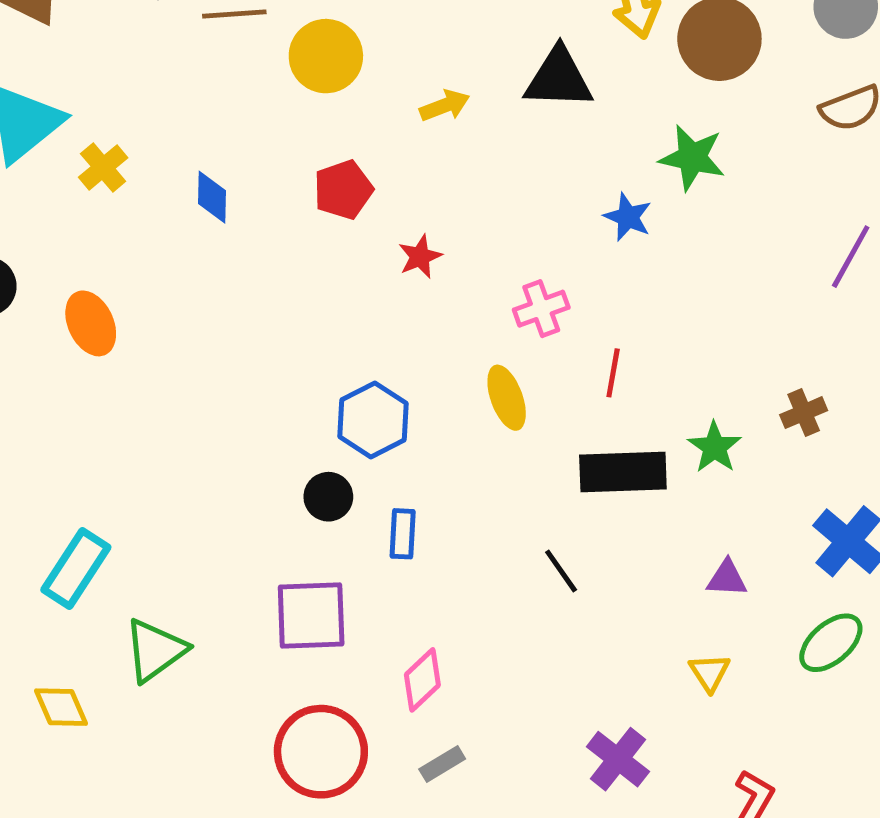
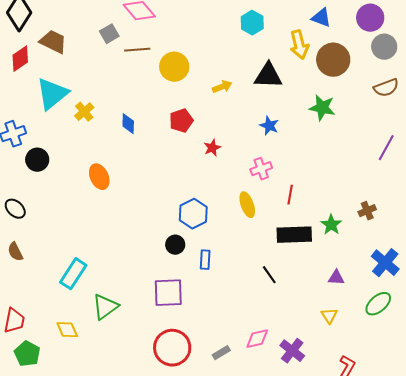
blue star: (628, 217) -> (269, 126), moved
orange ellipse: (91, 323) -> (99, 177), moved
pink diamond: (422, 680) -> (257, 339), moved, turned 30

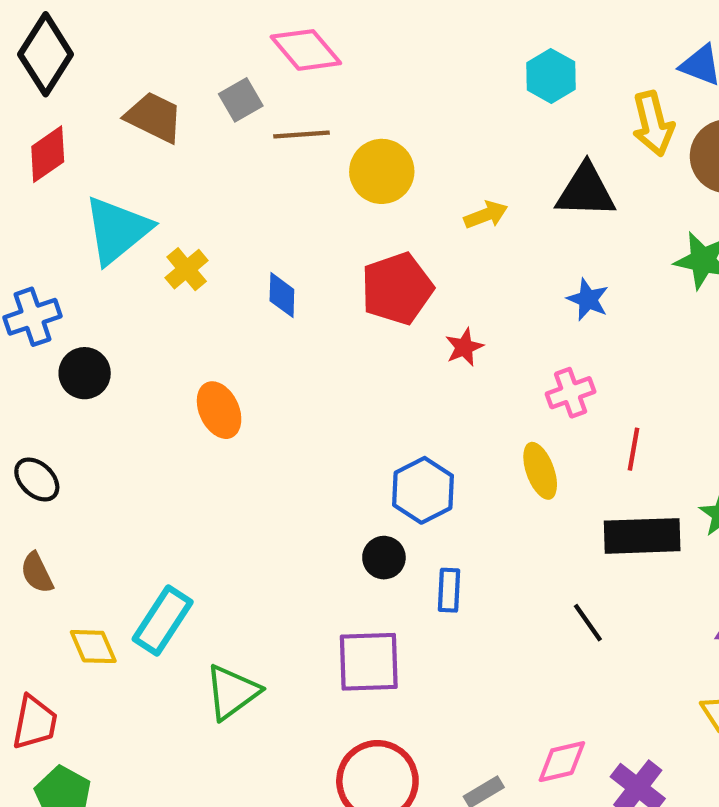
brown trapezoid: (53, 42) -> (154, 117), moved
red pentagon: (181, 121) -> (397, 289), size x1.4
yellow diamond: (67, 330) -> (93, 647), moved

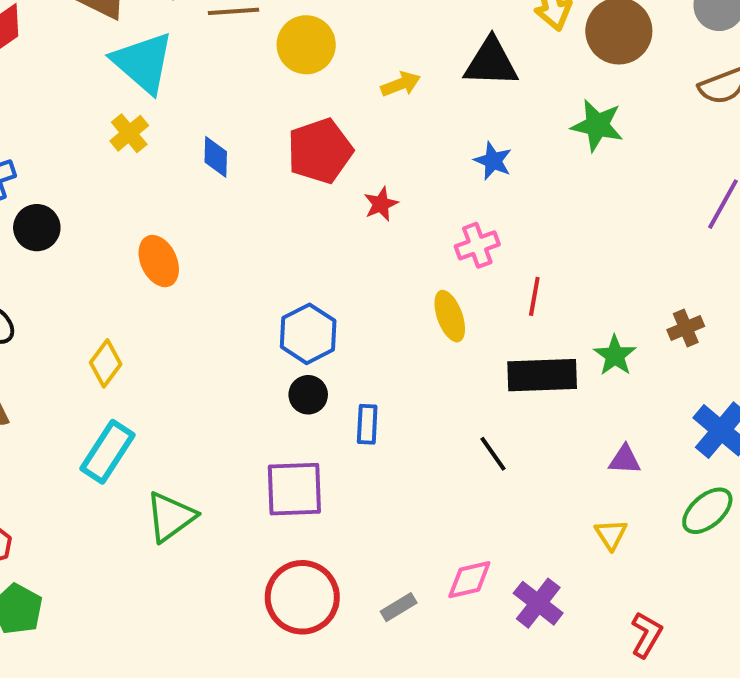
cyan triangle: (117, 230) -> (143, 62), moved, turned -40
blue hexagon: (423, 490) -> (308, 334), moved
yellow diamond: (93, 647) -> (106, 363), moved, turned 60

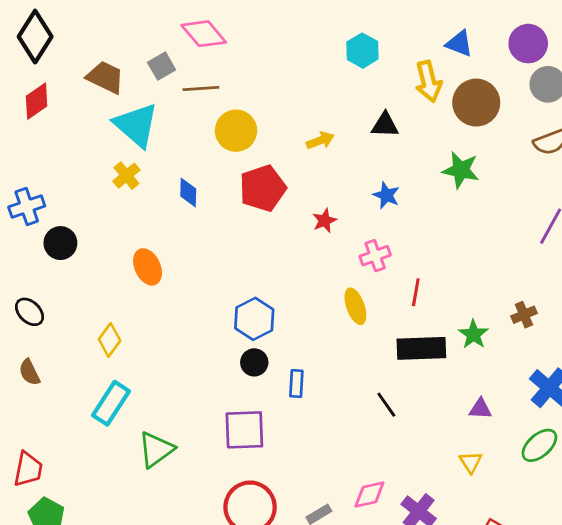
yellow circle: (306, 45) -> (236, 131), moved
black triangle: (491, 62) -> (385, 125), size x0.7
red star: (381, 204) -> (325, 221), moved

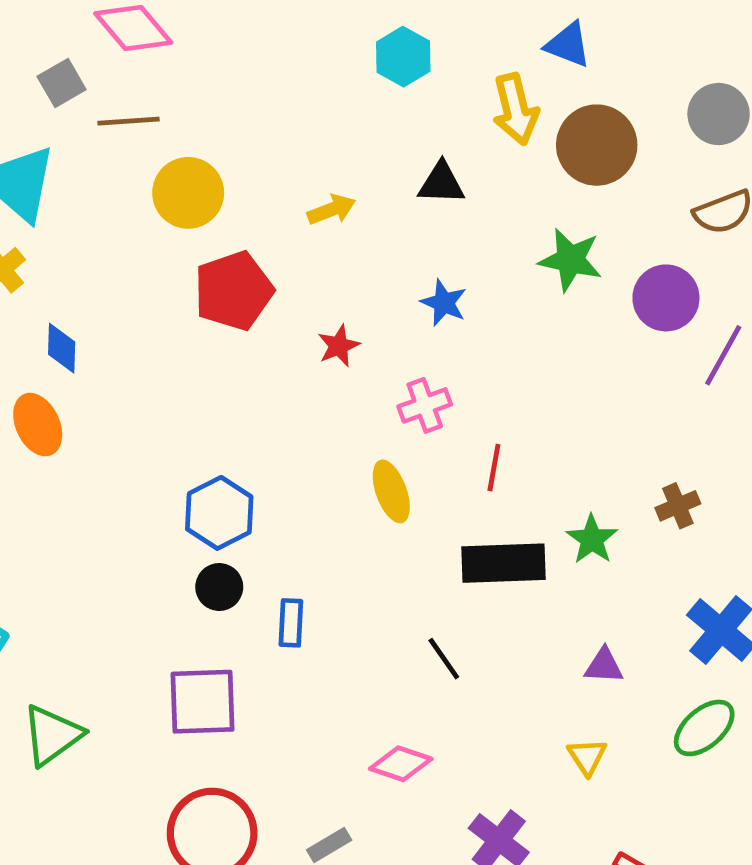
purple circle: (528, 44) -> (666, 298), moved
blue diamond: (188, 192) -> (62, 348), moved
pink diamond: (369, 494) -> (401, 764), moved, turned 32

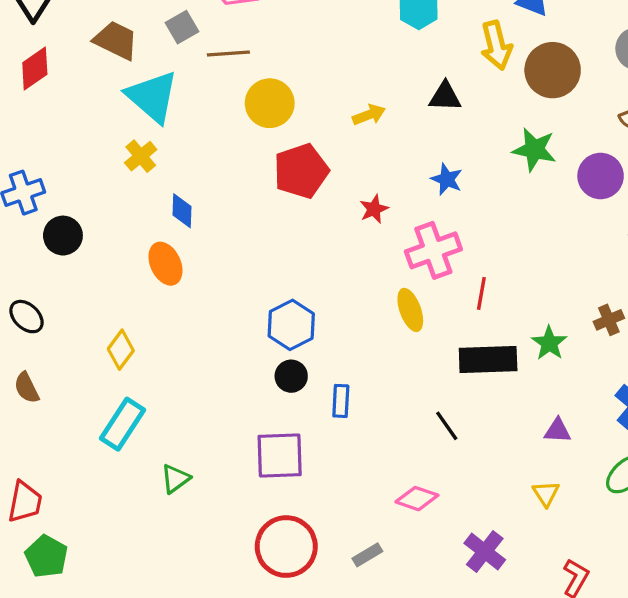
pink cross: (425, 405) -> (433, 250), size x1.5
green triangle: (52, 735) -> (175, 479), size x0.7

